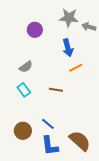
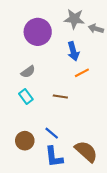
purple circle: (35, 30) -> (38, 32), size x1.6

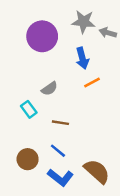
gray semicircle: (28, 72) -> (49, 89), moved
brown line: (60, 96) -> (60, 123), moved
blue L-shape: (54, 157) -> (60, 177), turned -45

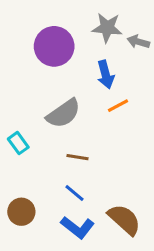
gray semicircle: (49, 89) -> (63, 113), size x1.6
cyan rectangle: (29, 109) -> (18, 143), moved
brown circle: (28, 159) -> (21, 212), moved

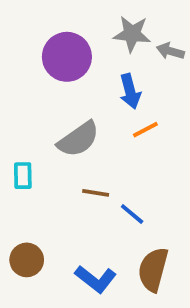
cyan rectangle: (18, 143) -> (23, 176), turned 35
blue line: (74, 193) -> (132, 214), moved
brown semicircle: (124, 220) -> (153, 269), turned -117

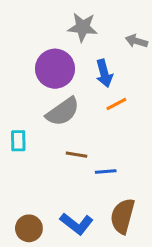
gray star: (132, 34) -> (83, 27), moved
purple circle: (67, 57) -> (55, 69), moved
blue line: (132, 214) -> (106, 172), turned -45
brown circle: (27, 260) -> (29, 228), moved

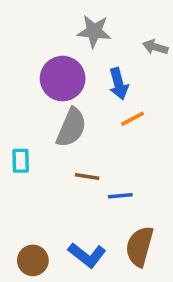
gray semicircle: (63, 112) -> (71, 127), turned -32

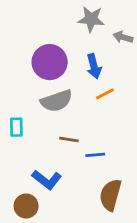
gray star: (94, 31) -> (91, 19), moved
gray semicircle: (71, 127) -> (57, 101), turned 48
blue L-shape: (87, 255) -> (47, 180), moved

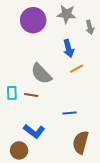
gray arrow: (123, 37) -> (90, 27), turned -120
purple circle: (50, 62) -> (33, 20), moved
gray semicircle: (57, 101) -> (41, 74), turned 65
brown line: (69, 140) -> (31, 95), moved

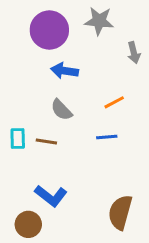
gray arrow: (90, 27) -> (134, 53), moved
blue arrow: (69, 48) -> (64, 71), moved, turned 114
gray semicircle: (41, 74) -> (61, 110), size x0.7
blue line: (70, 113) -> (107, 137), moved

